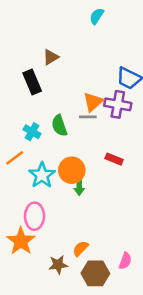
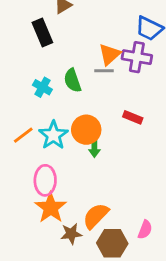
orange line: (15, 158) -> (23, 135), moved
orange star: (21, 241) -> (51, 208), moved
orange semicircle: (80, 248) -> (96, 216), size x1.5

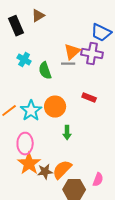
black rectangle: (42, 33) -> (16, 26), moved
cyan cross: (42, 87) -> (24, 60), moved
green arrow: (94, 147) -> (67, 133), moved
brown star: (71, 234) -> (45, 172), moved

